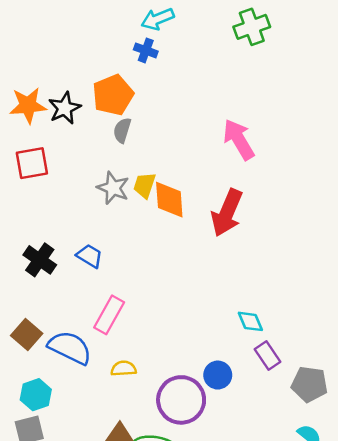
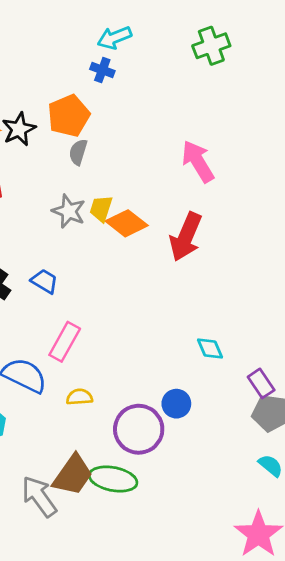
orange diamond: (169, 200) -> (127, 223), turned -48
purple rectangle: (267, 355) -> (261, 383), moved

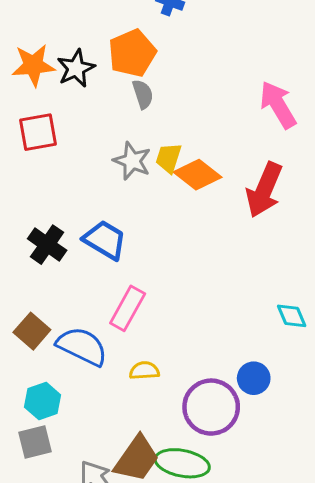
gray semicircle: (78, 152) -> (143, 94), turned 145
blue trapezoid: (44, 281) -> (105, 240), size x1.4

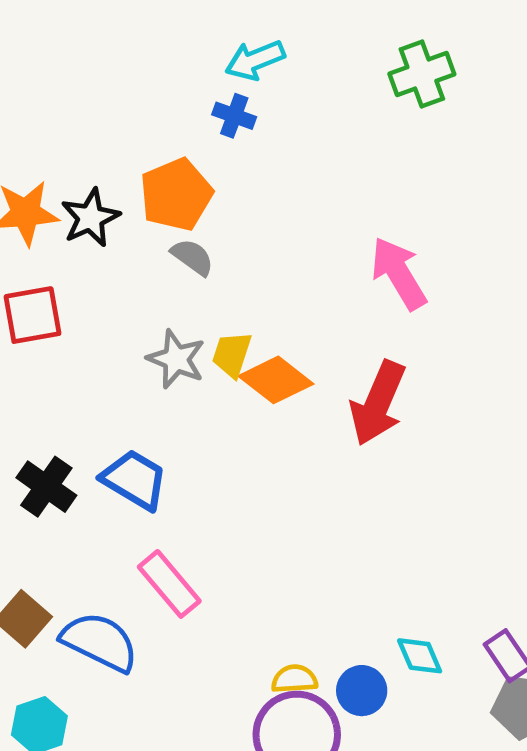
gray semicircle: (143, 94) -> (192, 257), turned -36
pink rectangle: (128, 308) -> (169, 584), turned -69
cyan diamond: (292, 316) -> (420, 656), moved
yellow semicircle: (144, 371) -> (294, 679), moved

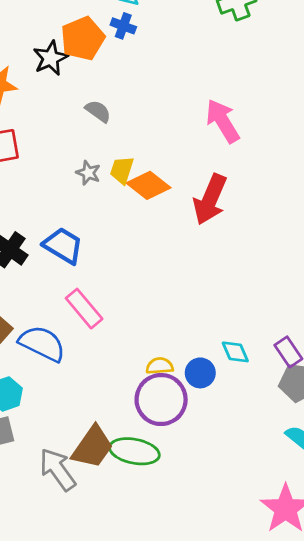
orange pentagon: (176, 195) -> (83, 38), moved
black star: (90, 218) -> (51, 58), moved
gray star: (176, 359) -> (88, 173), size x0.7

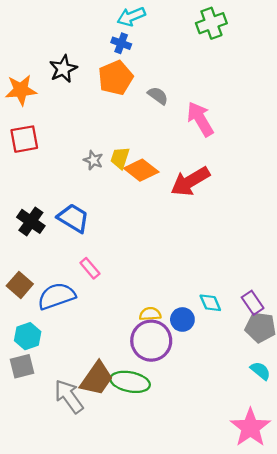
orange pentagon: (83, 38) -> (116, 78), moved
gray semicircle: (98, 111) -> (158, 96), moved
red arrow: (210, 199) -> (190, 181), turned 36
pink rectangle: (84, 309) -> (90, 268), size x0.7
blue semicircle: (42, 344) -> (57, 296), turned -45

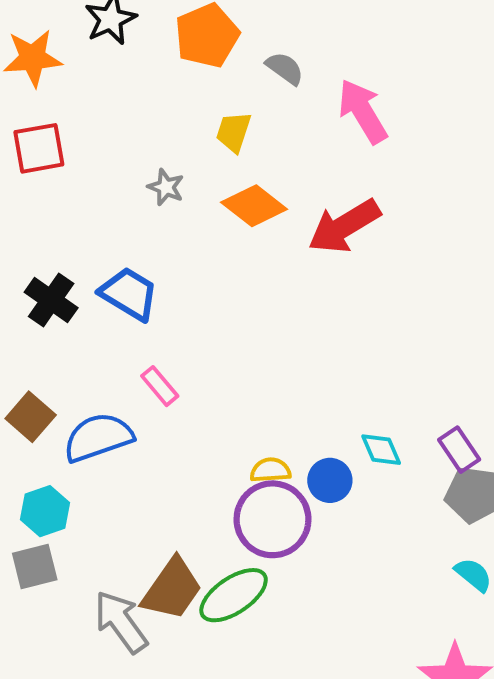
yellow trapezoid: (120, 158) -> (234, 132), moved
green ellipse: (130, 382) -> (234, 595), turned -45

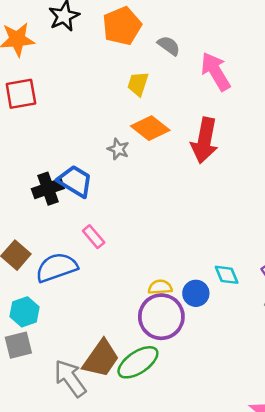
gray star: (166, 187) -> (118, 149), moved
red arrow: (344, 226) -> (204, 141), turned -48
black cross: (51, 300) -> (48, 189), moved, turned 36

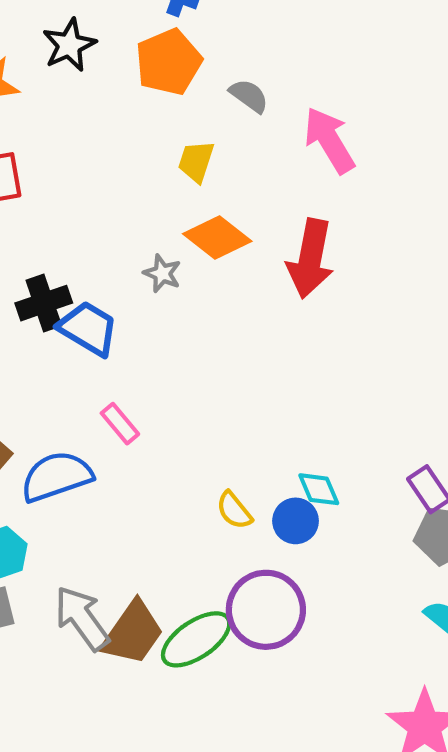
black cross: (48, 189) -> (44, 303), moved
cyan diamond: (227, 275) -> (319, 489), moved
yellow semicircle: (160, 287) -> (234, 510), turned -125
purple circle: (161, 317) -> (266, 610), moved
gray arrow: (70, 378) -> (82, 618), moved

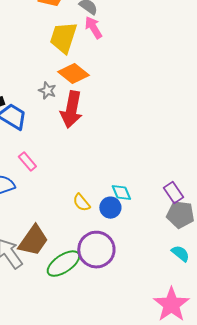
pink arrow: (329, 140) -> (93, 28), moved, size x0.7
yellow trapezoid: (196, 161) -> (63, 38), size x1.6
red arrow: (310, 259) -> (71, 110), moved
brown trapezoid: (133, 633) -> (33, 241), moved

